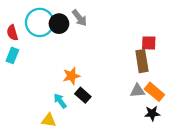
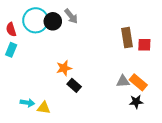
red square: (149, 43) -> (144, 45), moved
brown rectangle: (142, 61) -> (127, 38), moved
cyan arrow: (60, 101) -> (27, 103), moved, turned 136

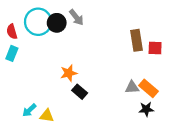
cyan arrow: (27, 103) -> (29, 110), turned 128

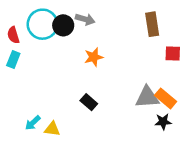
gray arrow: (76, 17) -> (85, 19), turned -35
brown rectangle: (136, 40) -> (152, 24), moved
orange star: (69, 73) -> (94, 57), moved
gray triangle: (132, 87) -> (147, 97), size x1.5

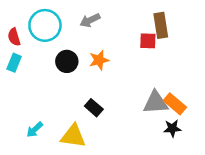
gray arrow: (85, 19) -> (90, 20), turned 138
black circle: (63, 25) -> (67, 61), moved
red square: (173, 53) -> (148, 41), moved
yellow triangle: (52, 129) -> (73, 136), moved, size x1.5

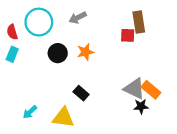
gray triangle: (156, 103) -> (134, 89), turned 30
black star: (172, 128) -> (141, 106), moved

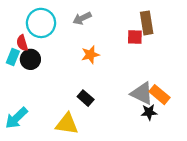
red semicircle: (12, 32) -> (22, 43), moved
black circle: (58, 53) -> (30, 59), moved
cyan arrow: (30, 112) -> (16, 118), moved, size x1.5

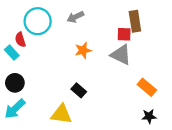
cyan rectangle: (13, 57) -> (12, 53), turned -64
black circle: (30, 59) -> (15, 83), moved
gray triangle: (142, 93) -> (121, 55), moved
black star: (149, 112) -> (149, 116), moved

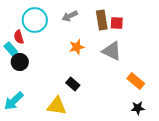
brown rectangle: (135, 21) -> (102, 20), moved
red square: (124, 34) -> (117, 23), moved
black circle: (15, 83) -> (20, 62), moved

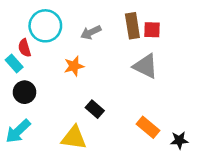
gray arrow: (70, 16) -> (91, 32), moved
orange star: (77, 47) -> (74, 66), moved
black circle: (20, 62) -> (25, 92), moved
orange rectangle: (136, 81) -> (148, 127), moved

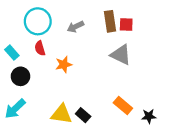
red semicircle: (25, 48) -> (40, 48), moved
orange star: (74, 66) -> (64, 64), moved
black rectangle: (95, 109) -> (83, 115), moved

